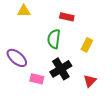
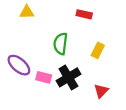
red rectangle: (67, 17) -> (84, 14), moved
pink rectangle: (37, 79) -> (44, 77), moved

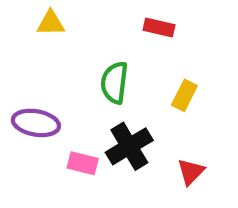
purple ellipse: (19, 65) -> (36, 123), turned -30
pink rectangle: (44, 77) -> (83, 163), moved

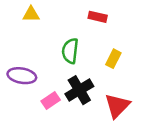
pink rectangle: (83, 163) -> (51, 101), turned -48
red triangle: (191, 172) -> (117, 106), size x1.5

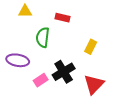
red rectangle: (98, 17) -> (63, 18), moved
green semicircle: (70, 51) -> (43, 37), moved

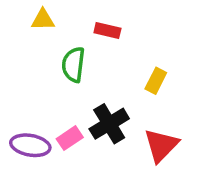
purple ellipse: (18, 60) -> (30, 145), moved

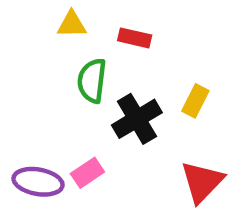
yellow triangle: (43, 20) -> (72, 24), moved
black cross: (109, 124) -> (137, 119), moved

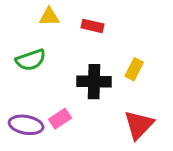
green semicircle: (92, 81) -> (31, 60), moved, turned -116
black cross: (137, 119) -> (94, 82), turned 32

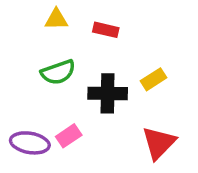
green semicircle: (31, 60) -> (58, 72), moved
yellow rectangle: (134, 69) -> (153, 79), turned 30

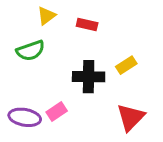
yellow triangle: (56, 19) -> (46, 16), turned -36
green semicircle: (58, 72) -> (30, 51), moved

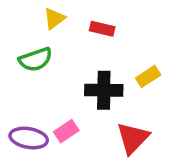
red triangle: (131, 117) -> (133, 138), moved

